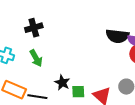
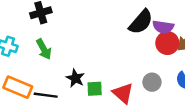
black semicircle: (117, 36) -> (141, 22), turned -55

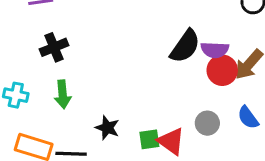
green arrow: (44, 49) -> (63, 94), turned 30
green square: (95, 89) -> (149, 139), moved

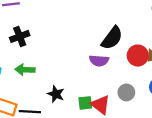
purple semicircle: (215, 50) -> (99, 61), moved
green arrow: (63, 94) -> (25, 70), turned 96

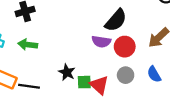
red circle: (138, 56) -> (125, 47), moved
black star: (56, 94) -> (67, 72), moved

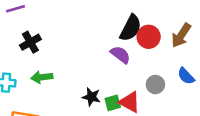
purple semicircle: (101, 42) -> (120, 55), turned -138
red circle: (125, 47) -> (149, 37), moved

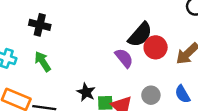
black cross: (30, 42) -> (40, 25), turned 30
green arrow: (42, 77) -> (43, 62), turned 50

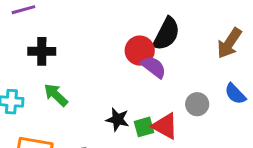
red circle: (156, 47) -> (140, 51), moved

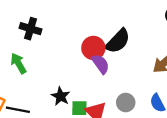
black cross: (42, 51) -> (31, 29), moved

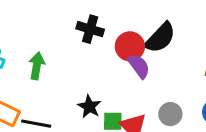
black cross: (31, 29) -> (90, 29), moved
green arrow: (18, 63) -> (37, 66), turned 40

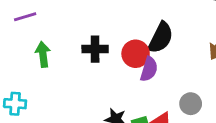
green arrow: (37, 66) -> (43, 54), moved
purple semicircle: (139, 66) -> (149, 69), turned 70

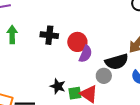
black semicircle: (161, 38) -> (117, 62), moved, turned 40
gray circle: (191, 104) -> (104, 76), moved

